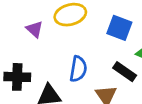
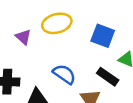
blue semicircle: (78, 69) -> (64, 74), turned -65

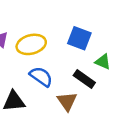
yellow ellipse: (57, 23) -> (31, 44), moved

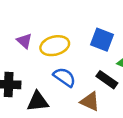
brown triangle: (67, 101) -> (90, 101), turned -30

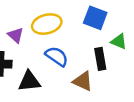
purple triangle: (24, 41) -> (16, 35), moved
black rectangle: (107, 80) -> (100, 59), turned 45

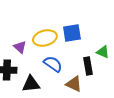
blue square: (95, 18) -> (72, 33), moved, turned -30

